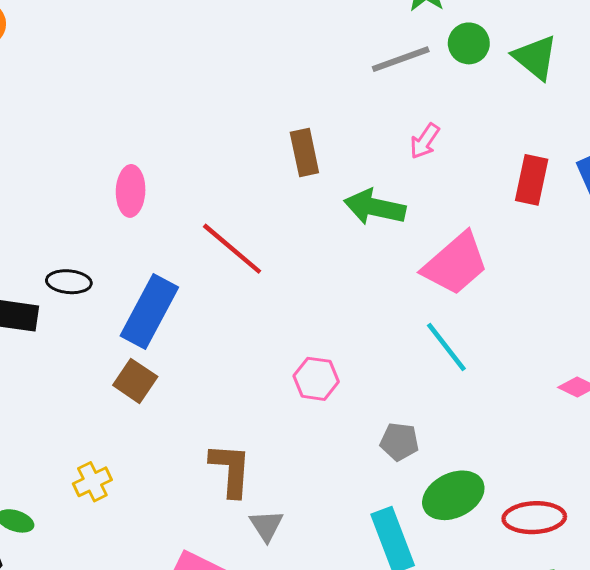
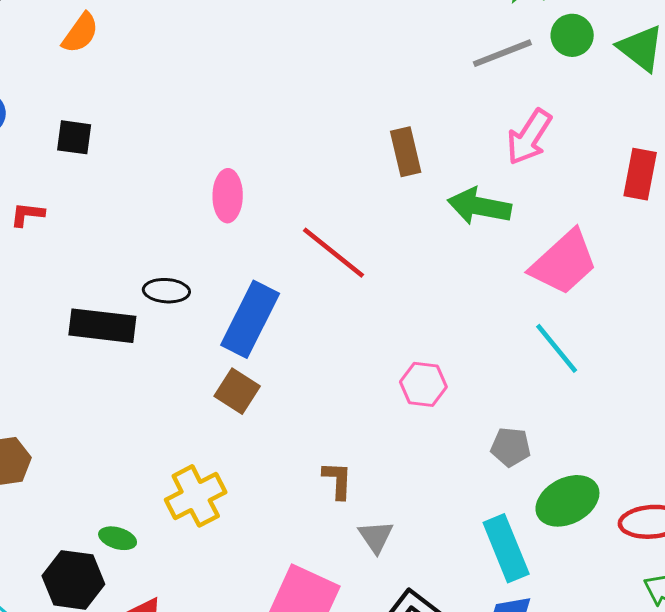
pink arrow: (425, 141) -> (529, 137), size x1.5
brown L-shape: (231, 470) -> (338, 480), size x0.7
yellow cross: (92, 482) -> (196, 496), size x1.5

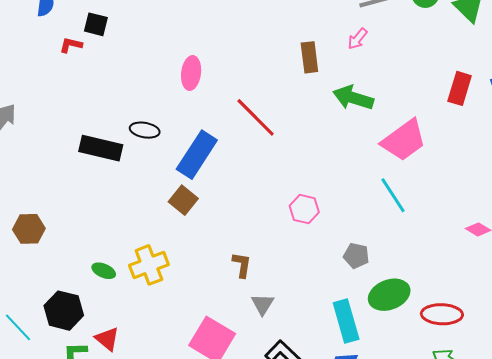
pink arrow: (529, 137) -> (357, 39), moved, size x0.6
red L-shape: (27, 214) -> (71, 45), moved
green ellipse: (118, 538) -> (104, 271), moved

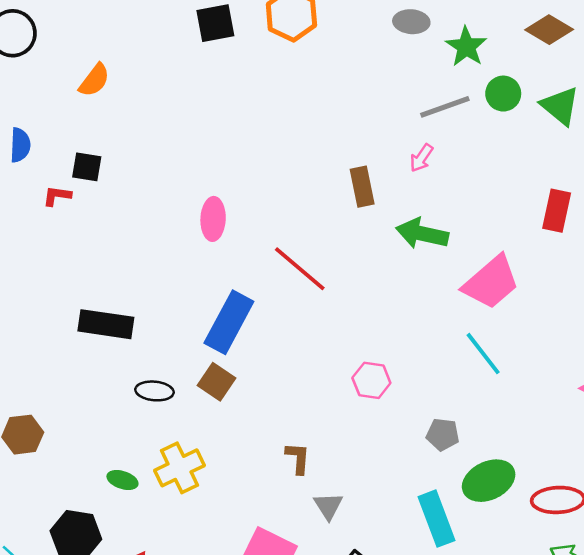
black ellipse: (145, 130) -> (155, 391), moved

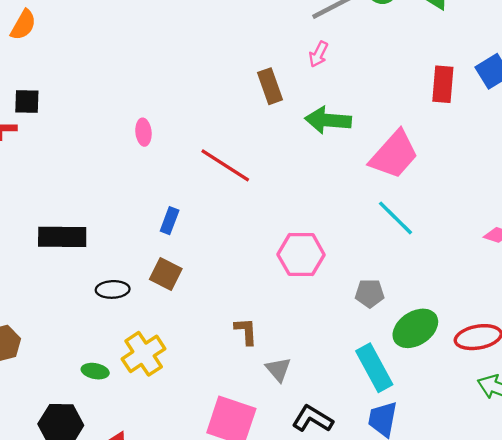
pink ellipse: (213, 219) -> (143, 132), size x0.7
blue rectangle: (229, 322) -> (170, 221), size x0.5
pink hexagon: (371, 380) -> (301, 255), size x1.4

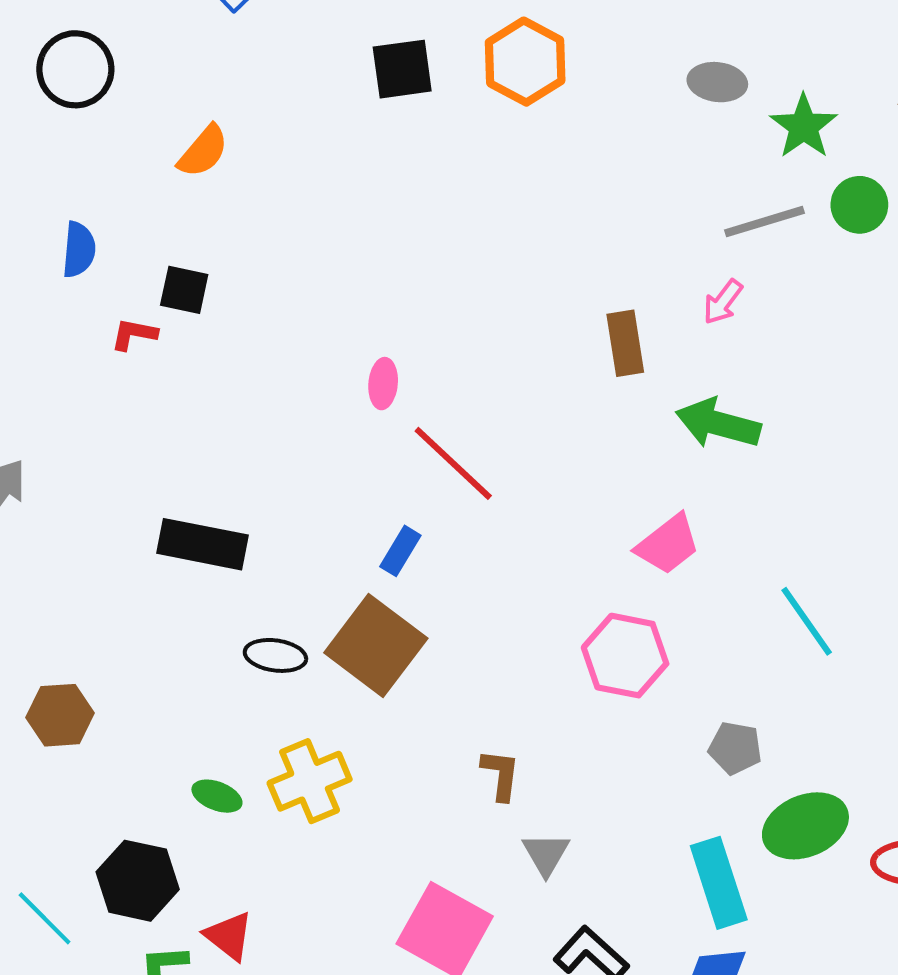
pink trapezoid: (394, 155) -> (668, 544), moved, size x0.7
red line: (225, 165) -> (453, 463), moved
brown square: (166, 274) -> (376, 645), size x1.6

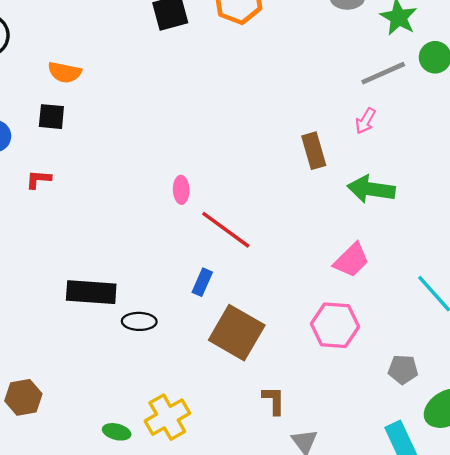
orange semicircle: (203, 151) -> (65, 72), turned 68
black square: (184, 290) -> (51, 117), moved
brown square: (376, 645) -> (237, 333), moved
black ellipse: (275, 655) -> (139, 321), moved

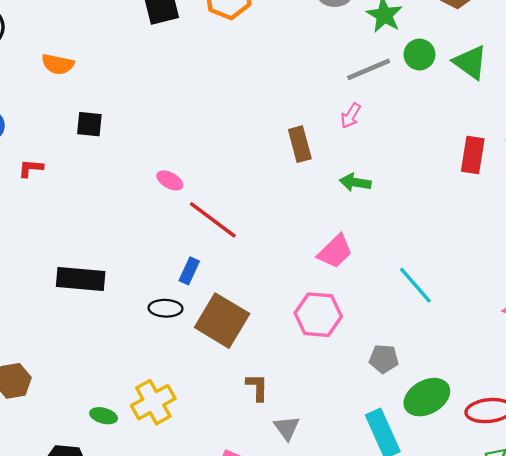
black square: (51, 117) -> (89, 124), moved
green arrow: (371, 189) -> (355, 182), size x0.7
pink ellipse: (181, 190) -> (170, 180), turned -60
black ellipse: (139, 321) -> (166, 308), moved

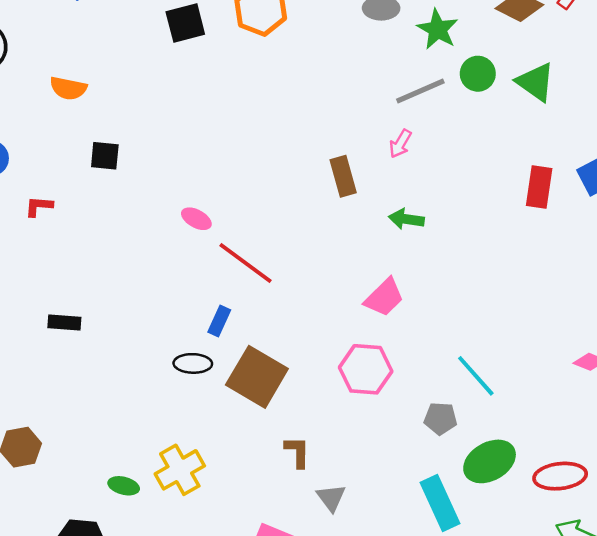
black rectangle: (81, 279) -> (64, 323), moved, size x0.6
cyan line: (415, 285) -> (476, 376), moved

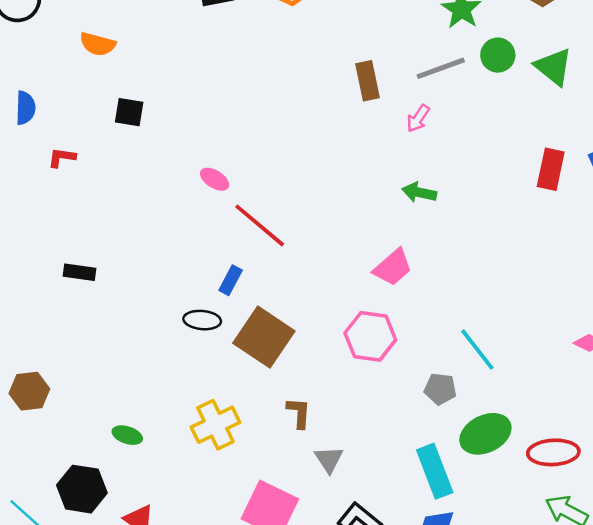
brown rectangle: (343, 176) -> (367, 81), moved
yellow cross: (180, 470) -> (215, 425), moved

